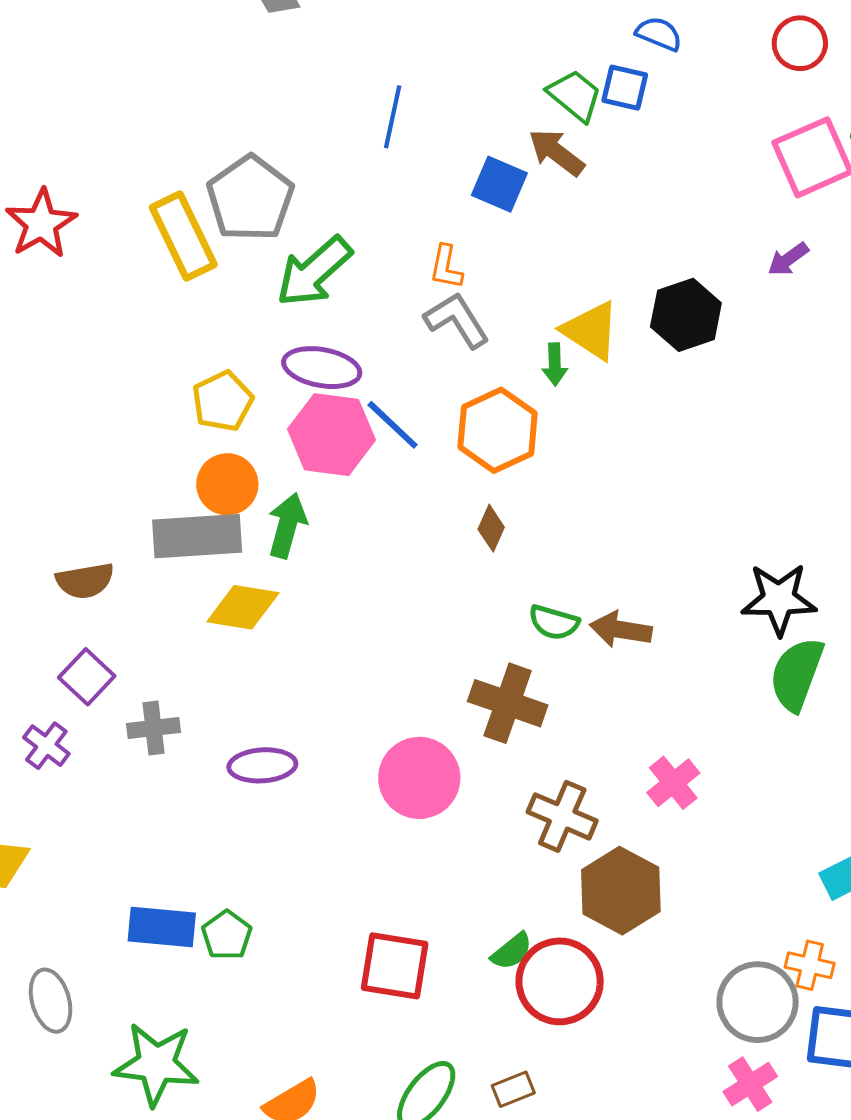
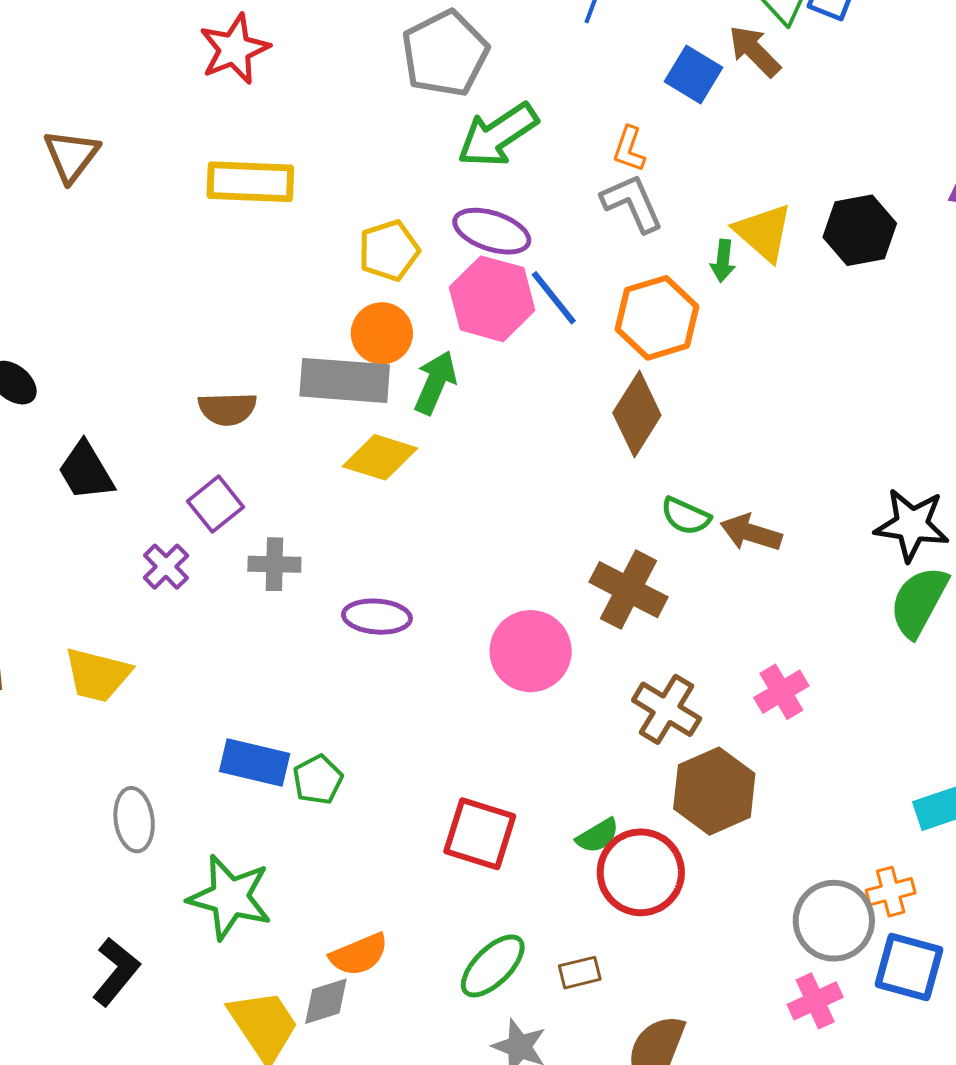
yellow rectangle: (183, 236) -> (250, 182), moved, turned -70
brown diamond: (491, 528) -> (637, 414), size x1.8
orange cross: (810, 965) -> (891, 892), turned -36

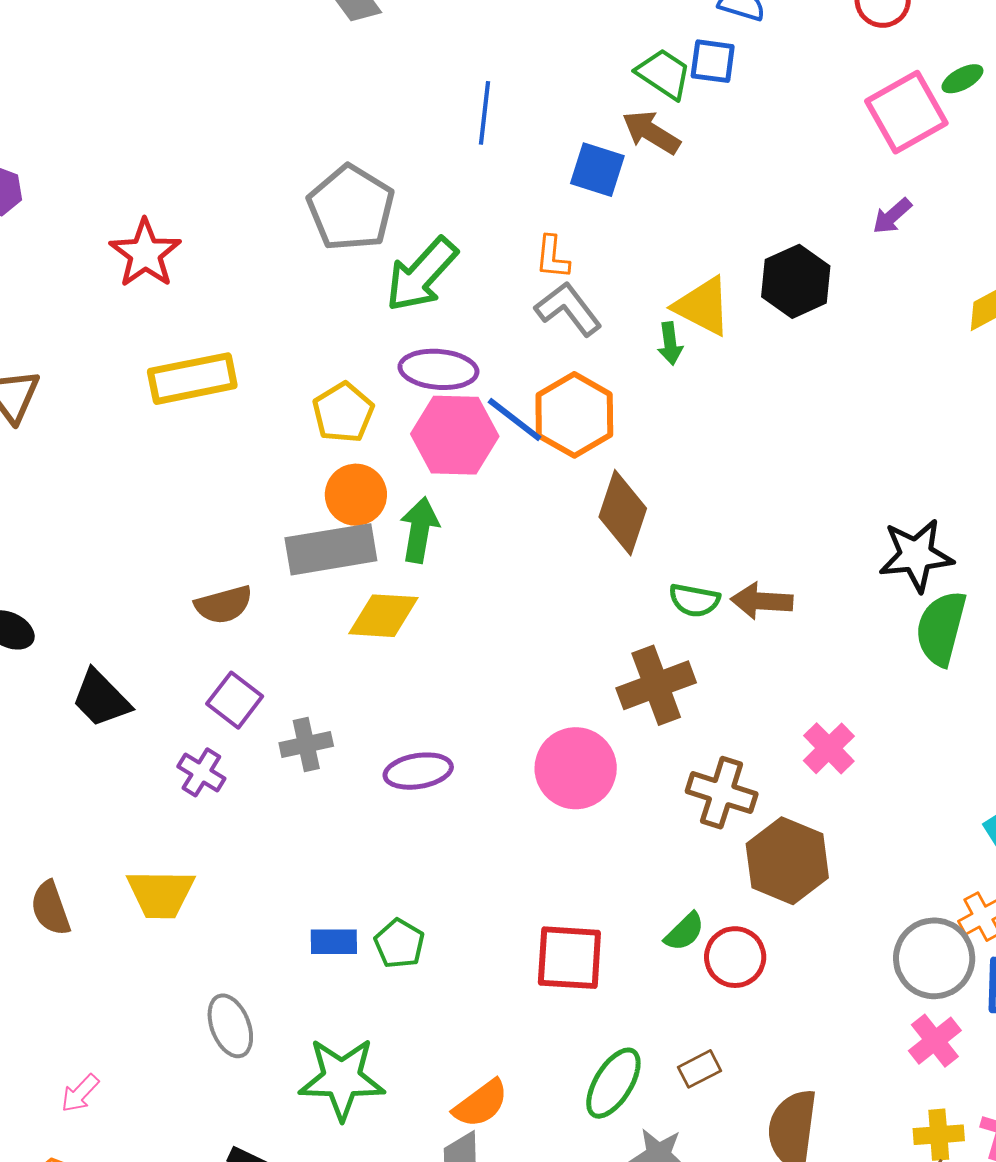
orange hexagon: (657, 318) -> (574, 415), moved
brown cross: (628, 590) -> (656, 685), turned -34
blue rectangle: (255, 762) -> (334, 942), size x0.7
red circle: (641, 872) -> (735, 957), size x0.7

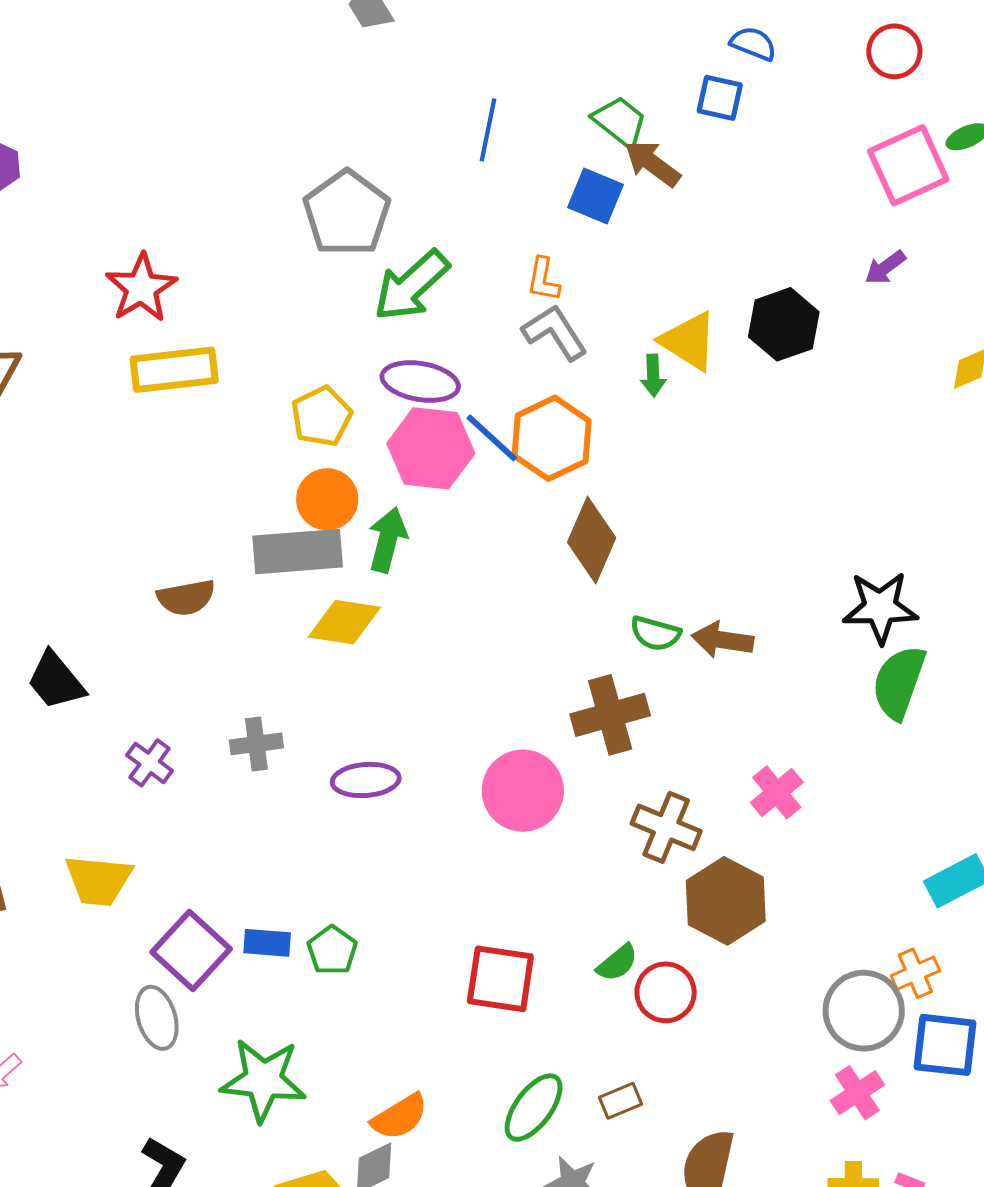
green trapezoid: (664, 74) -> (620, 122), moved
red star: (145, 253) -> (141, 288), moved
purple square: (235, 700) -> (191, 951), moved, size x1.4

